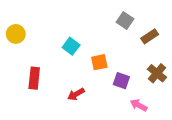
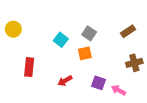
gray square: (125, 20) -> (89, 33), moved
brown cross: (157, 73) -> (134, 63), turned 35
purple square: (121, 81) -> (99, 83), moved

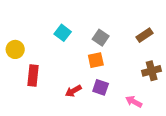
yellow circle: (13, 29) -> (15, 49), moved
cyan square: (61, 40) -> (63, 33), moved
purple square: (99, 83) -> (101, 87), moved

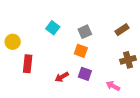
gray square: (101, 38) -> (85, 32), turned 32
orange square: (96, 60) -> (81, 51), turned 32

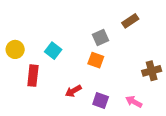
cyan square: (53, 28) -> (53, 51), moved
brown rectangle: (122, 30) -> (130, 21), moved
purple square: (85, 74) -> (101, 100), moved

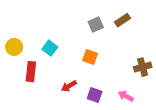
gray square: (101, 38) -> (96, 25), moved

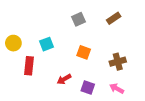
gray square: (96, 25) -> (79, 19), moved
cyan square: (50, 48) -> (46, 44), turned 32
brown cross: (143, 67) -> (118, 62), moved

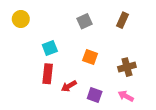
brown rectangle: (114, 18) -> (122, 20), turned -32
yellow circle: (13, 43) -> (21, 19), moved
red rectangle: (29, 66) -> (48, 74), moved

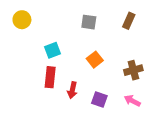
gray square: (84, 21) -> (89, 22), turned 32
orange square: (90, 57) -> (95, 60), turned 32
red arrow: (69, 86) -> (72, 90), turned -48

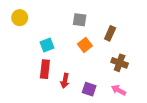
brown rectangle: (129, 21) -> (110, 33), moved
orange square: (95, 60) -> (85, 45), moved
brown cross: (133, 70) -> (120, 63), turned 35

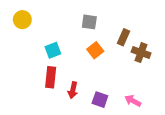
brown cross: (120, 63) -> (141, 53), moved

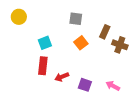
red arrow: (73, 90) -> (62, 77), turned 56

